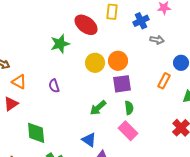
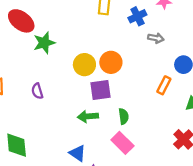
red ellipse: (86, 25) -> (21, 21), moved
purple square: (122, 84) -> (101, 90), moved
green arrow: (98, 108) -> (88, 116), turned 36

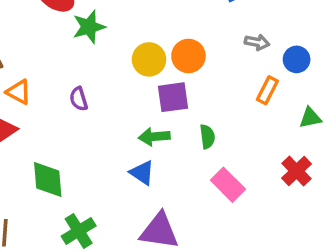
gray arrow: (156, 38) -> (257, 42), moved
pink rectangle: (122, 143) -> (228, 185), moved
blue triangle: (78, 153) -> (142, 173), moved

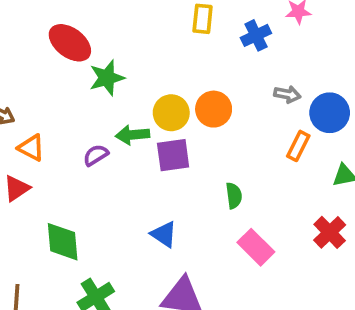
blue circle: (297, 59) -> (330, 113), size x1.4
purple square: (173, 97) -> (173, 155), moved
purple semicircle: (79, 99) -> (96, 155), turned 75
green arrow: (154, 137) -> (133, 135), moved

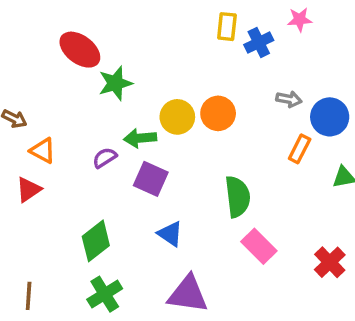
yellow rectangle: (203, 19) -> (227, 27), moved
purple square: (173, 155) -> (151, 179), moved, turned 32
green semicircle: (234, 196) -> (238, 197), size x1.6
red cross: (330, 232) -> (330, 262), moved
green diamond: (63, 242) -> (96, 241), moved, turned 57

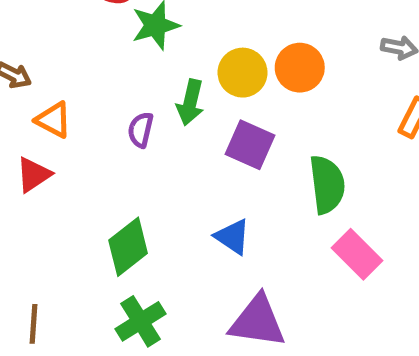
green arrow: (140, 138) -> (190, 102), turned -72
purple semicircle: (105, 158) -> (141, 130), turned -45
purple square: (151, 179) -> (250, 145), moved

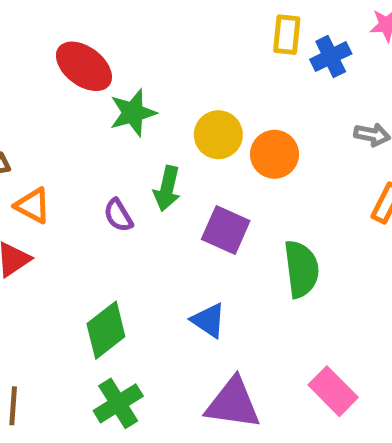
yellow circle: (243, 73) -> (218, 135), moved
purple semicircle: (141, 130) -> (118, 215), turned -44
pink rectangle: (357, 254) -> (333, 391), moved

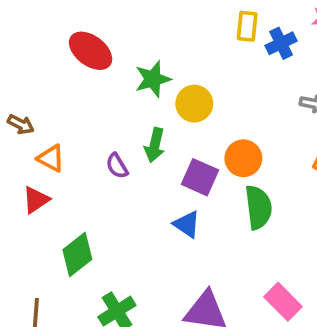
green star: (133, 113) -> (153, 79), moved
orange circle: (275, 154) -> (243, 158), moved
blue triangle: (209, 320) -> (187, 224), moved
green diamond: (106, 330) -> (77, 254), moved

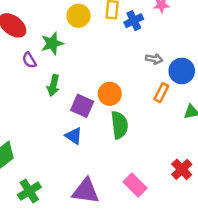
yellow circle: (194, 104) -> (79, 16), moved
purple semicircle: (117, 166) -> (29, 60), moved

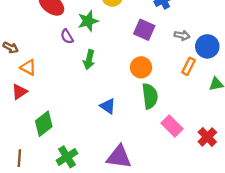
purple square: (82, 106) -> (144, 30), moved
pink rectangle: (135, 185) -> (172, 126), moved

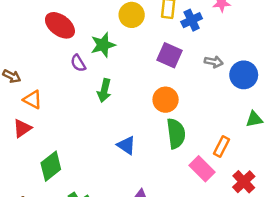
orange rectangle: (189, 66) -> (222, 147), moved

